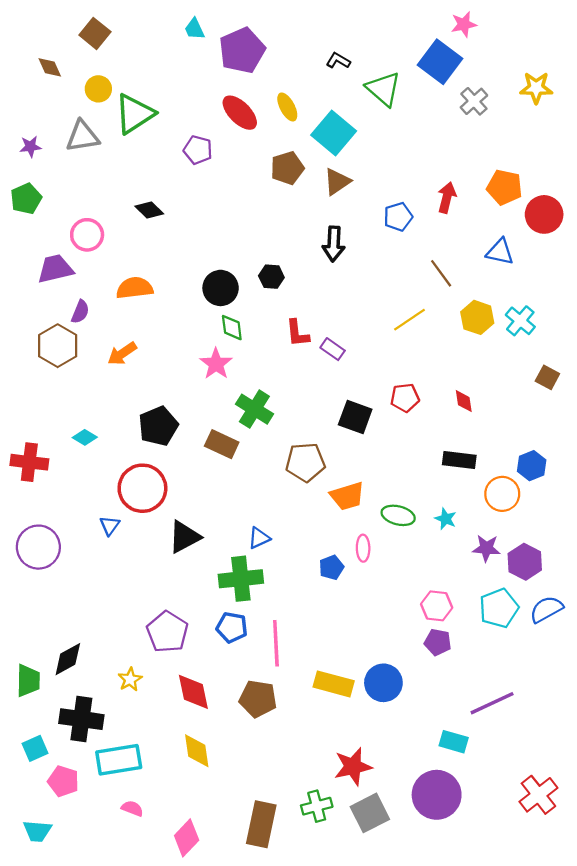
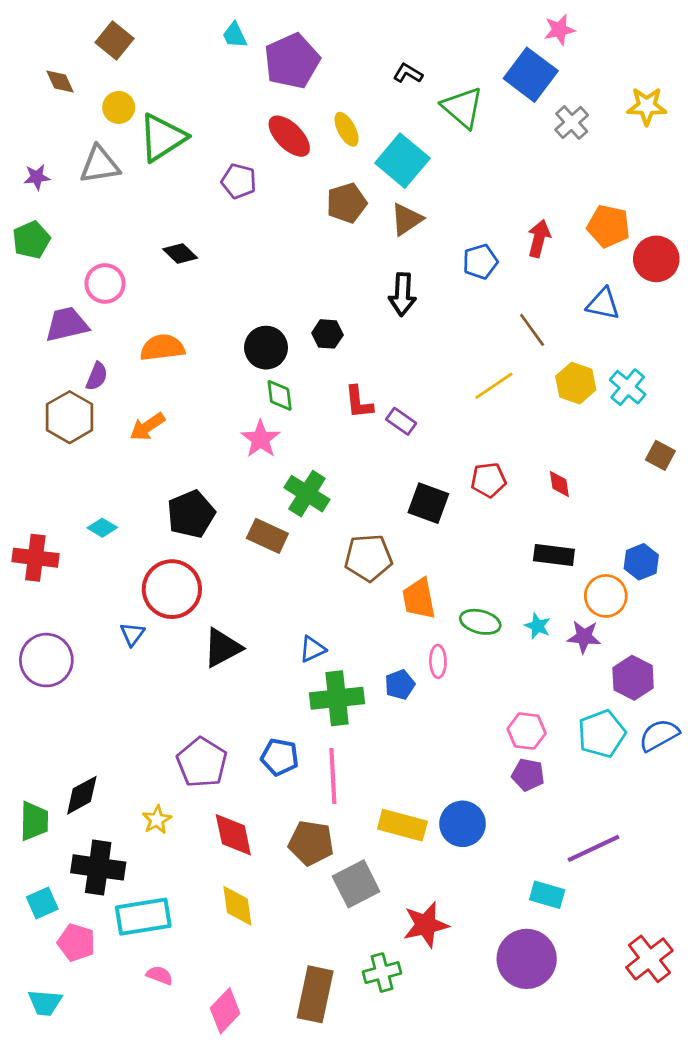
orange trapezoid: (347, 496) -> (419, 599), turned 96
purple star: (486, 548) -> (584, 637), moved
green cross: (241, 579) -> (337, 698), moved
gray square: (370, 813) -> (356, 884), moved

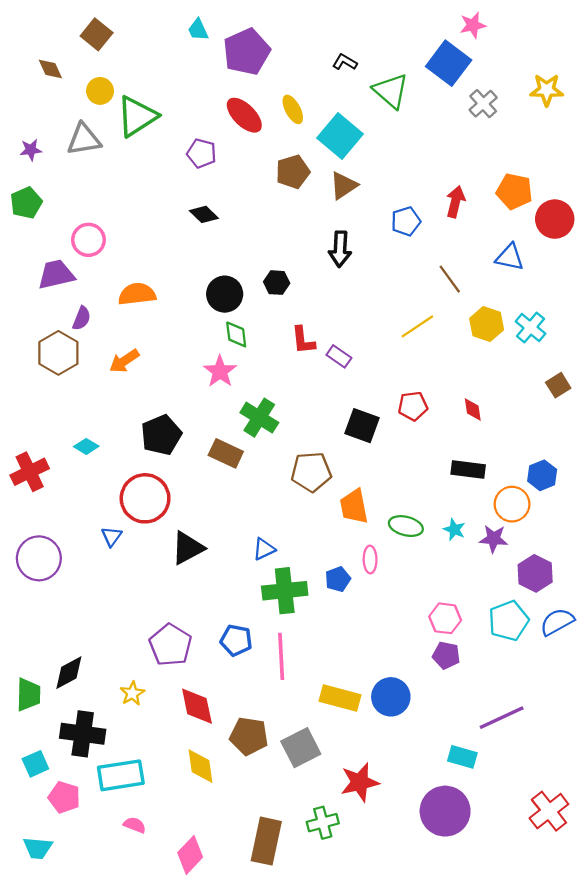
black diamond: (180, 253) -> (204, 214), moved
brown square: (660, 455) -> (558, 385), turned 30
red cross: (35, 558) -> (30, 472), turned -33
brown pentagon: (311, 843) -> (249, 736), moved

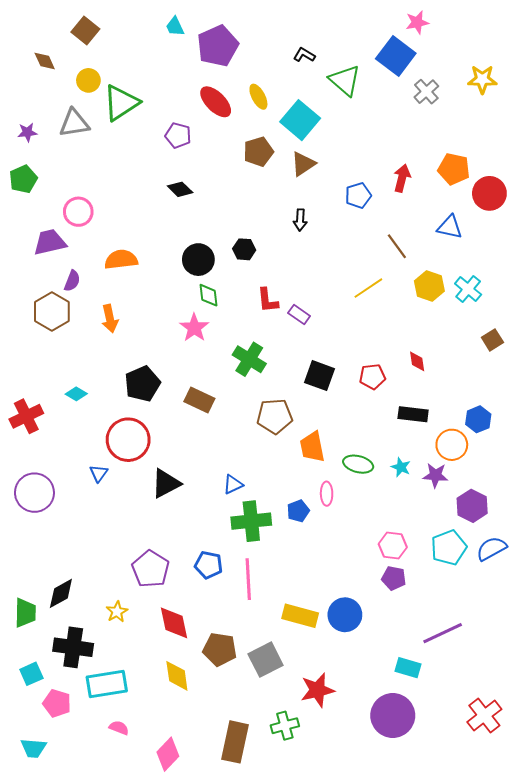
black arrow: (340, 249) -> (300, 220), size x0.7
orange arrow: (124, 361) -> (110, 319), turned -68
red pentagon: (413, 406) -> (372, 377), moved
green cross: (259, 418) -> (249, 359), moved

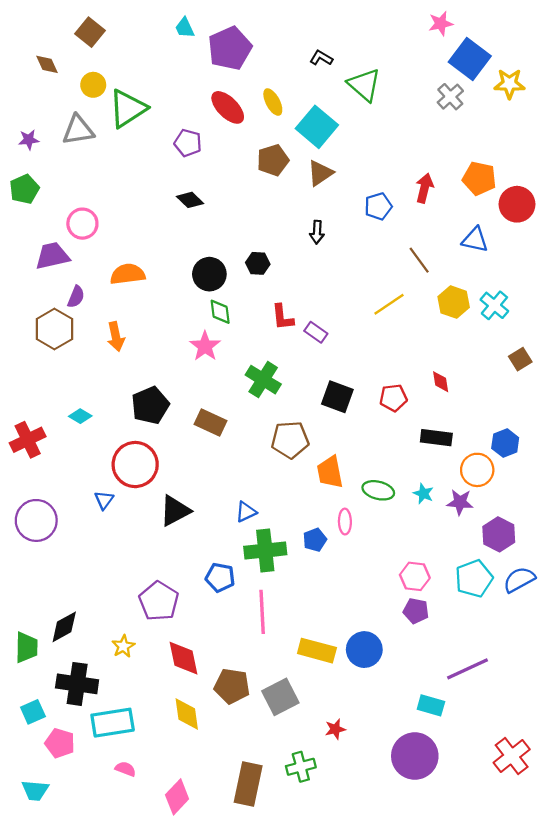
blue square: (396, 56) -> (470, 59), moved
blue pentagon: (209, 565) -> (220, 577), moved
red star: (317, 690) -> (335, 729), size x0.6

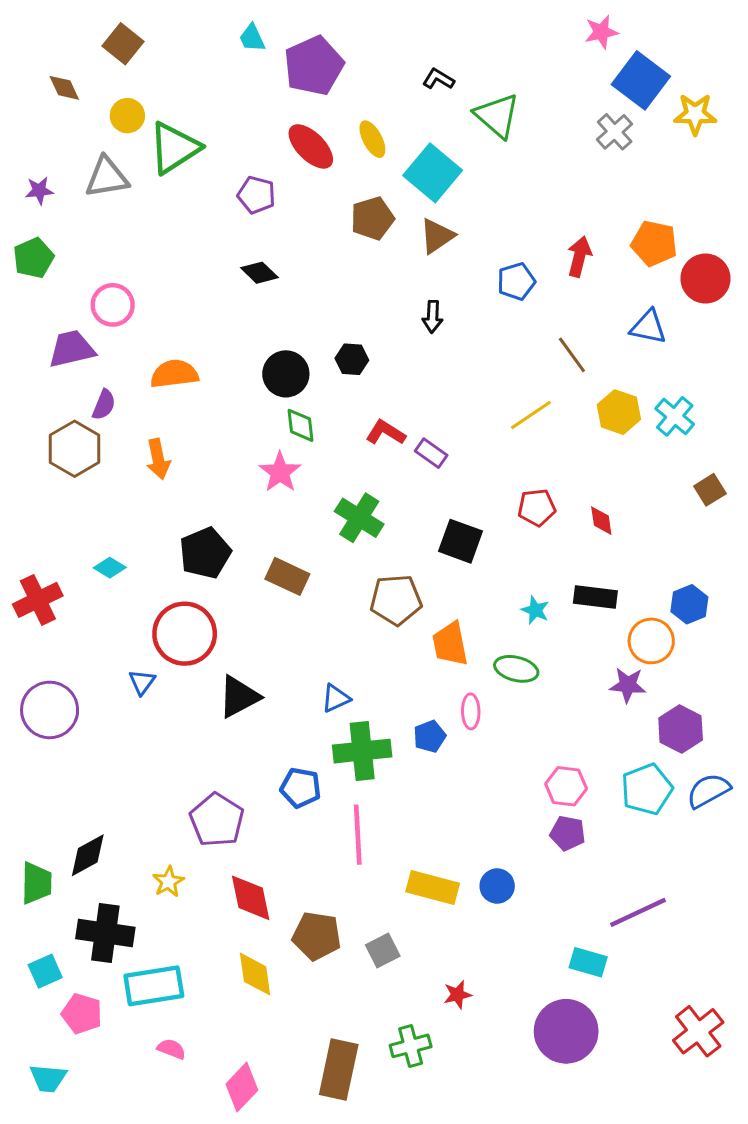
red L-shape: (283, 317) -> (386, 433), turned 128
red pentagon: (393, 398) -> (537, 507), moved
cyan star: (423, 494) -> (535, 610), moved
blue circle: (364, 650) -> (497, 886), size x0.7
gray square: (280, 697) -> (383, 951), size x0.7

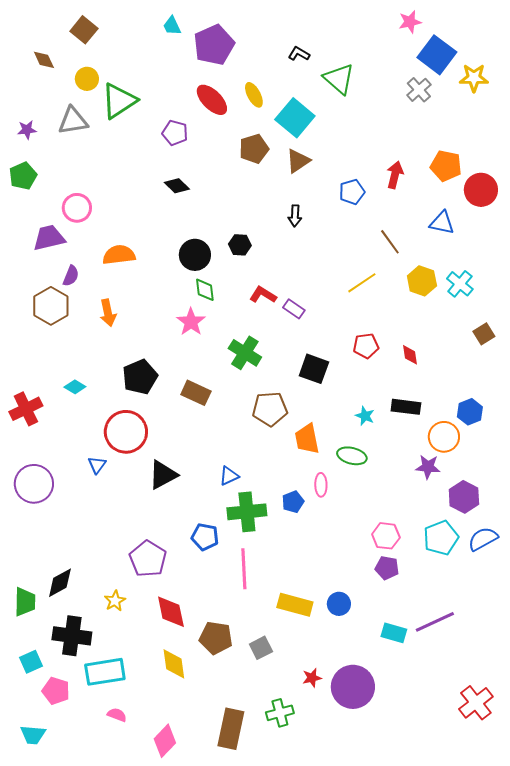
cyan rectangle: (588, 962) -> (394, 633), moved
purple circle: (566, 1031) -> (353, 687), moved

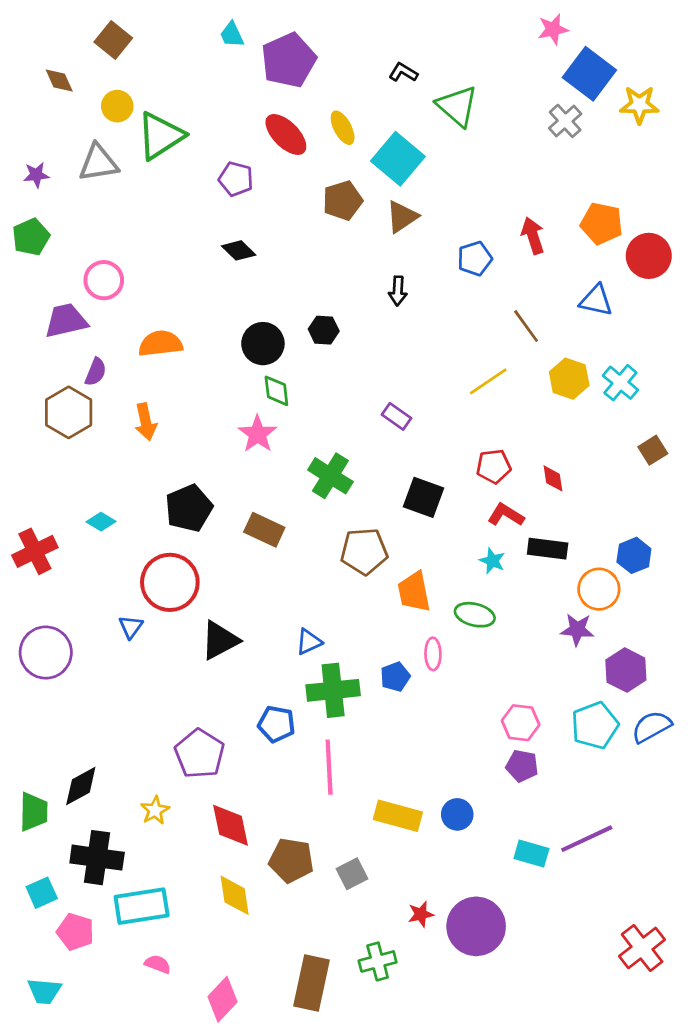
red arrow: (395, 175) -> (533, 236), turned -32
red L-shape: (263, 295) -> (506, 515), moved

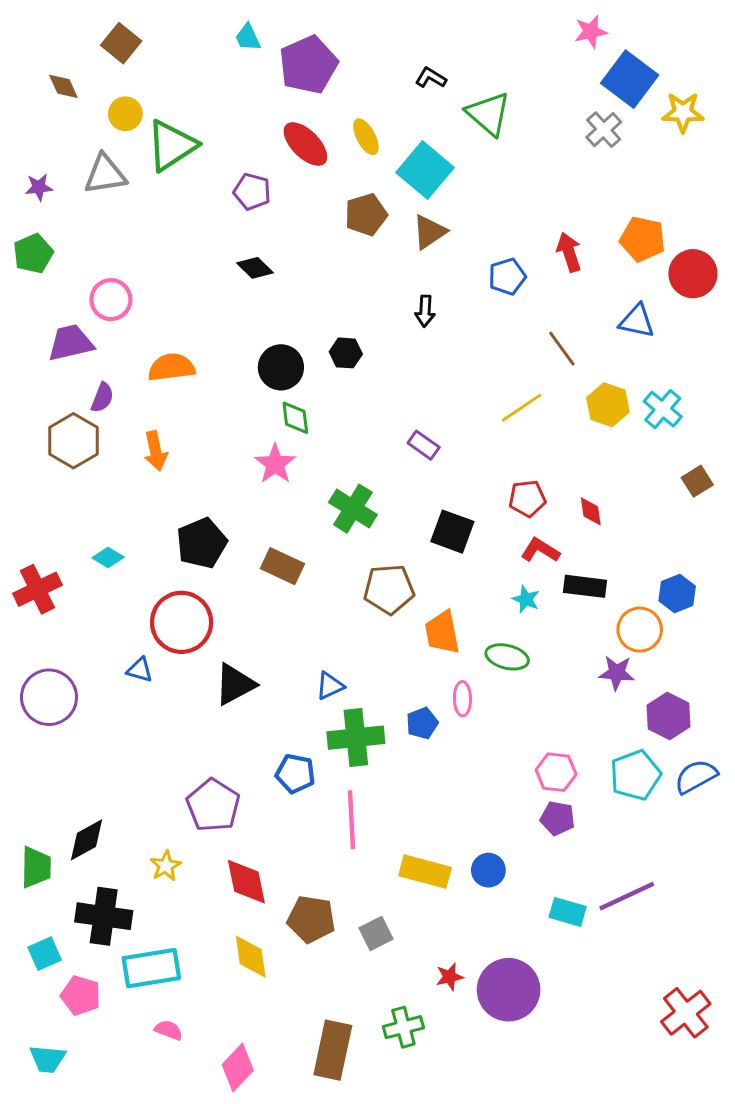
blue triangle: (131, 627) -> (140, 670), turned -50

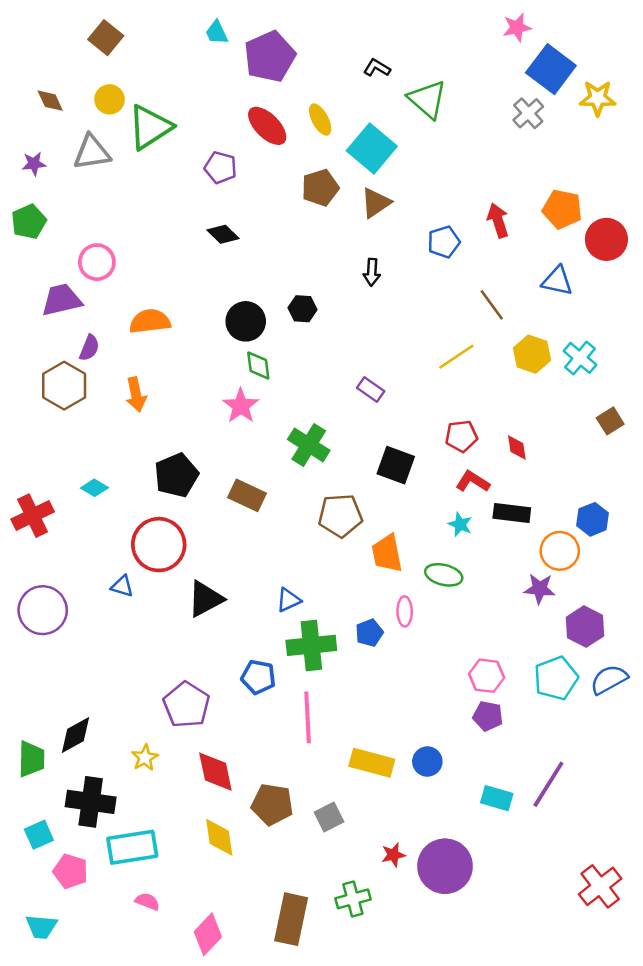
brown diamond: (63, 86) -> (50, 101), moved
purple line: (627, 896) -> (548, 784), turned -33

